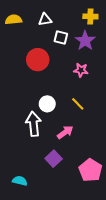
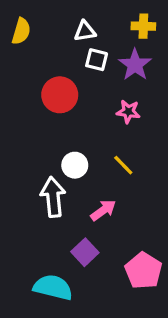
yellow semicircle: (13, 20) -> (21, 31), turned 112
white triangle: (45, 20) -> (85, 31), moved
cyan semicircle: (20, 181) -> (53, 287), moved, size x1.6

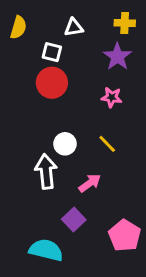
white square: (97, 60) -> (52, 52), moved

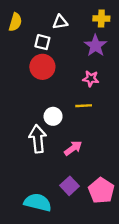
yellow line: (107, 144) -> (84, 106), moved, turned -49
purple square: (74, 220) -> (70, 186), moved

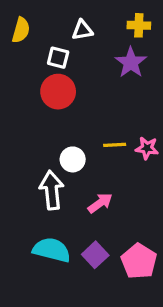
pink star: (91, 79) -> (147, 148), moved
cyan semicircle: (38, 202) -> (52, 250), moved

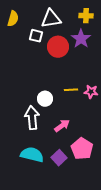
white triangle: (82, 30) -> (51, 19), size x1.5
red circle: (58, 92) -> (58, 47), moved
pink pentagon: (139, 261) -> (82, 149), moved

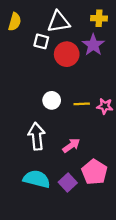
white circle: (45, 99) -> (52, 100), moved

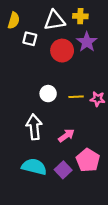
yellow cross: (99, 18) -> (80, 16), moved
white square: (41, 41) -> (30, 39), moved

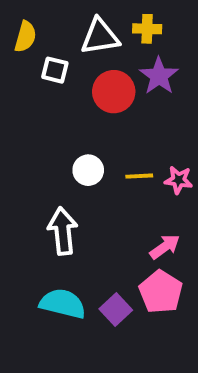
pink arrow: (66, 135) -> (165, 247), moved

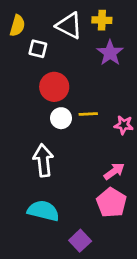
white triangle: (100, 37) -> (69, 26), turned 36
red circle: (114, 92) -> (54, 87), moved
yellow line: (139, 176) -> (88, 114), moved
purple square: (116, 310) -> (80, 241), moved

